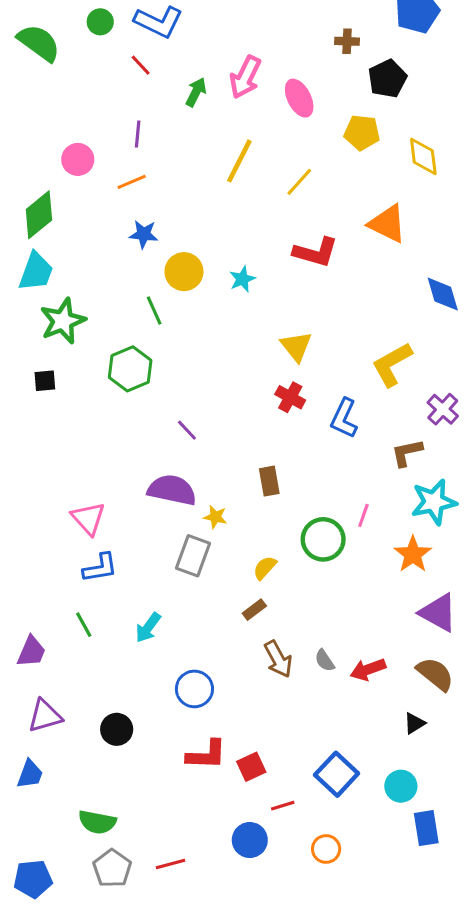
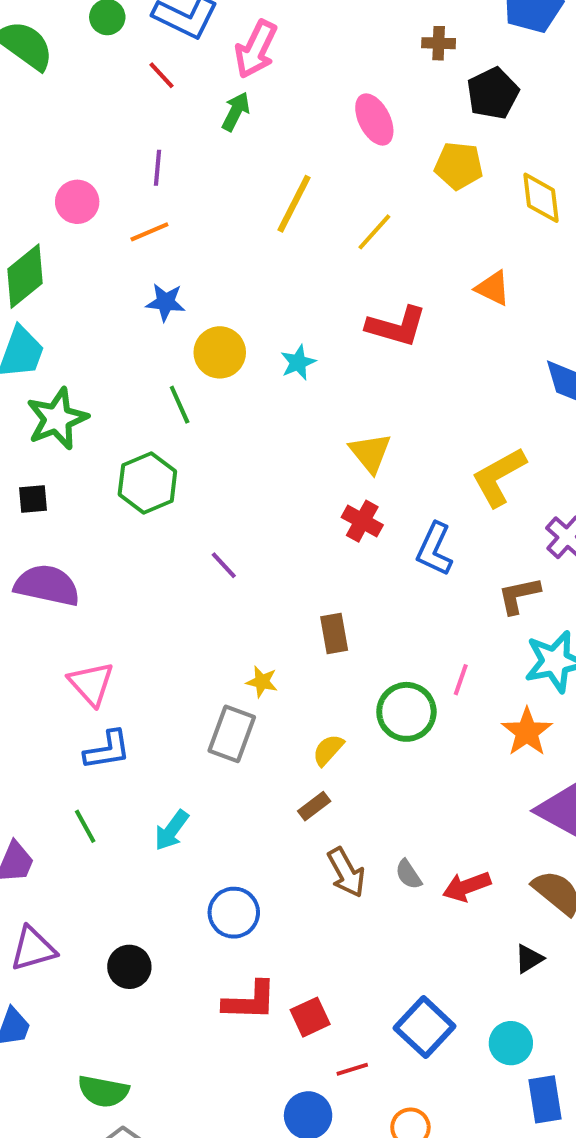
pink arrow: (245, 77) -> (256, 49), moved
orange triangle: (387, 224) -> (493, 288), size x0.7
purple semicircle: (172, 490) -> (47, 585), moved

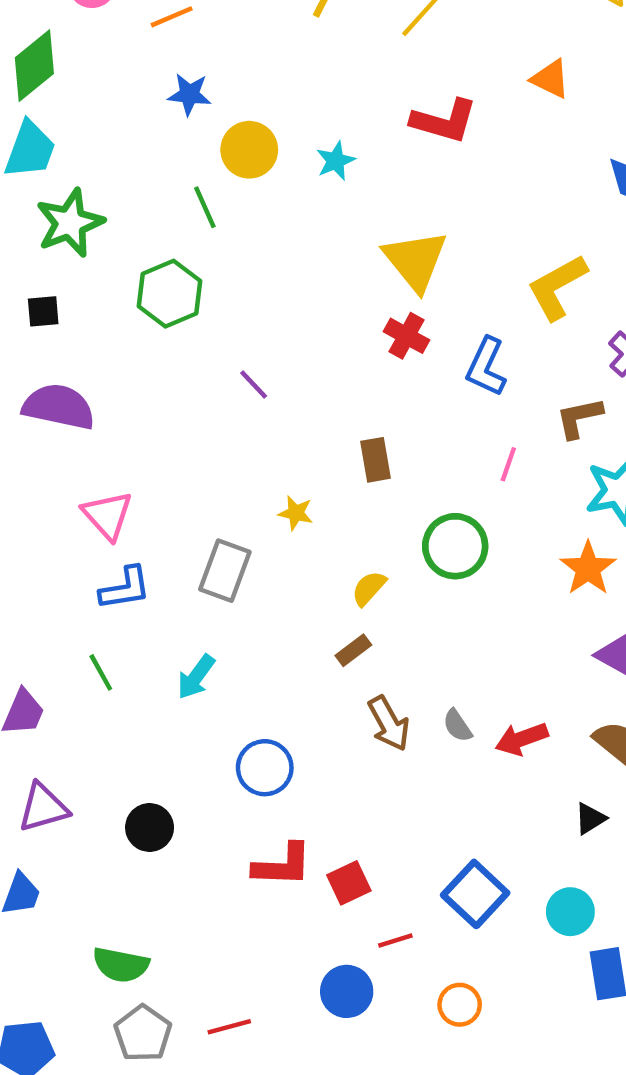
yellow triangle: (370, 453) -> (415, 260), size x1.4
pink line: (461, 680) -> (508, 464), moved
gray rectangle: (232, 734) -> (225, 571), moved

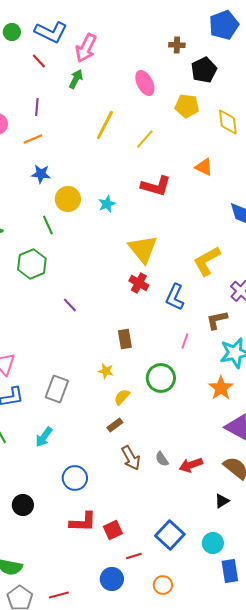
yellow star: (296, 513) -> (106, 371), moved

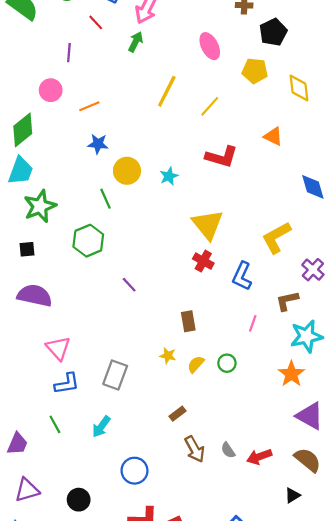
purple line: (37, 107) -> (69, 53), moved
green circle: (161, 378) -> (227, 363), size x0.6
yellow semicircle: (122, 397) -> (196, 364), moved

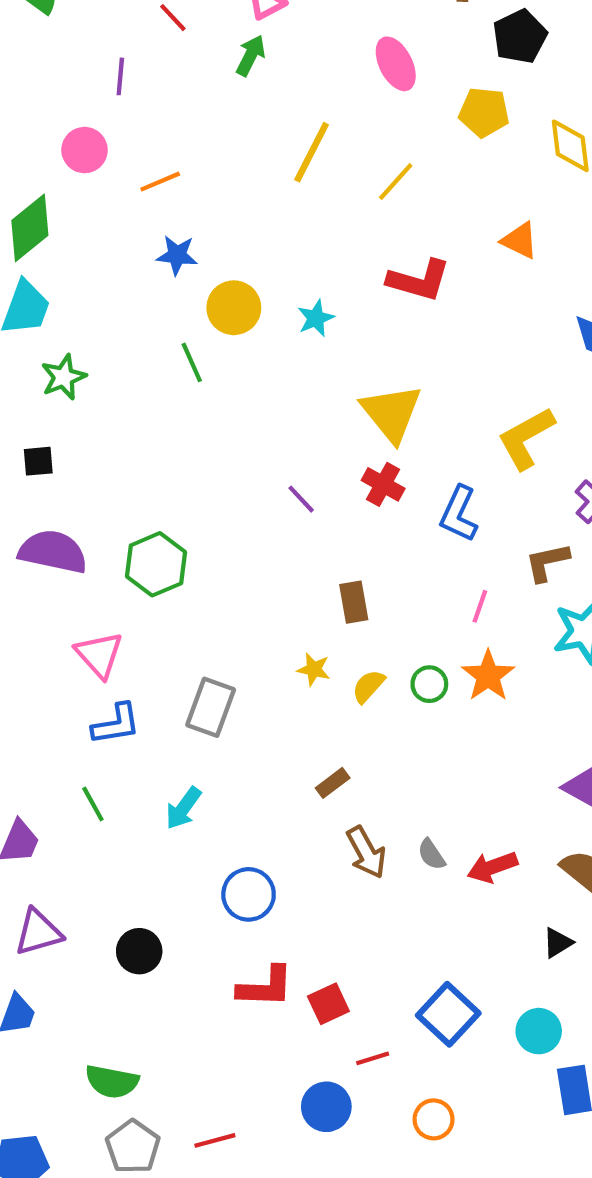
green star: (40, 206) -> (63, 377), size x0.7
green hexagon: (88, 241) -> (156, 564), moved
purple line: (129, 285) -> (301, 499), moved
orange star: (291, 374) -> (488, 676), moved

